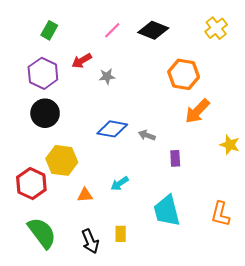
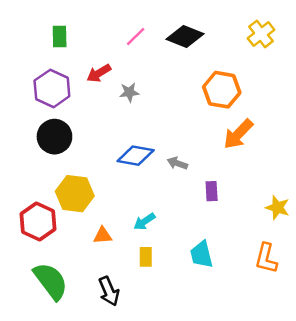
green rectangle: (49, 30) -> (60, 37), turned -30
yellow star: (230, 145) -> (277, 208), moved
cyan trapezoid: (167, 211) -> (201, 254), size x0.7
yellow rectangle: (121, 234) -> (146, 257), moved

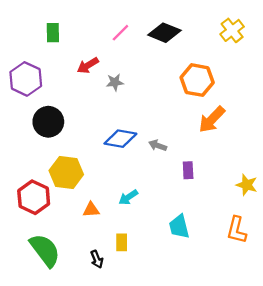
purple hexagon: (52, 88) -> (26, 79), moved
yellow rectangle: (146, 257) -> (122, 242), moved
black arrow: (109, 291) -> (97, 259), size x0.7

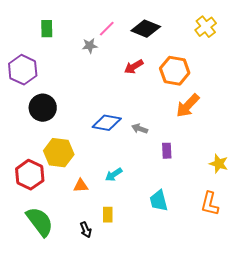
red arrow: (88, 65) -> (134, 67), moved
gray star: (115, 82) -> (90, 46), moved

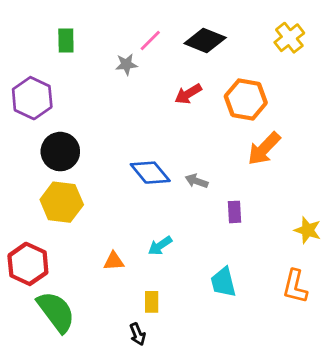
blue diamond: (107, 123) -> (150, 173), turned 40
yellow hexagon: (59, 153) -> (62, 202), moved
red hexagon: (30, 175) -> (28, 264), moved
black arrow: (86, 230) -> (138, 334), moved

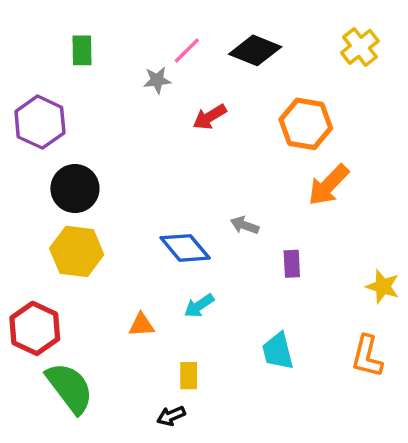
red arrow: (188, 94) -> (210, 117), moved
blue diamond: (150, 173) -> (185, 248), moved
black arrow: (138, 334) -> (171, 416), turned 90

